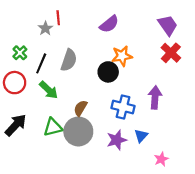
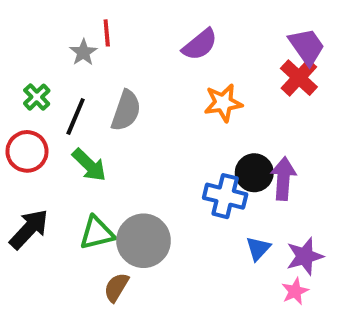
red cross: (171, 53) -> (299, 78), moved
black circle: (108, 72) -> (254, 173), moved
brown semicircle: (80, 108) -> (116, 287), moved
purple star: (117, 140) -> (305, 256), moved

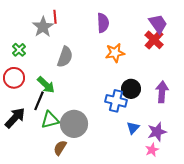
purple semicircle: (200, 45) -> (103, 23), turned -54
gray star: (83, 52) -> (43, 27), size x1.5
black line: (76, 116) -> (39, 101), moved
purple arrow: (283, 179) -> (162, 92), moved

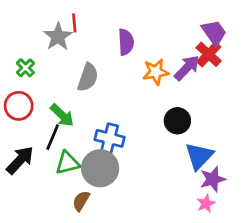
purple semicircle: (103, 23) -> (126, 42), moved
purple arrow: (162, 92) -> (187, 68), moved, turned 40
blue cross: (116, 101) -> (110, 138), moved
blue triangle: (133, 128) -> (199, 156), moved, size x1.6

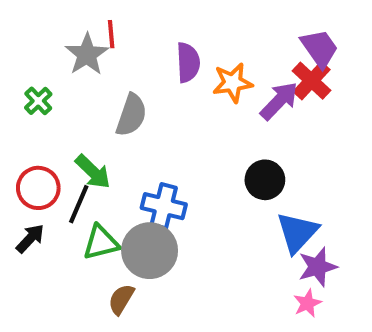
orange star: (156, 72) -> (233, 83), moved
red circle: (19, 106) -> (38, 188), moved
black arrow: (20, 160) -> (30, 239), size x0.7

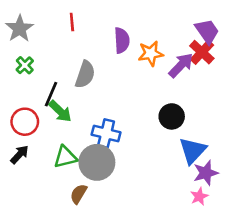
gray star: (87, 54) -> (20, 29), moved
black line: (79, 204) -> (51, 94), moved

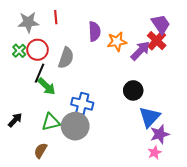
gray star: (20, 29) -> (28, 22), moved, turned 30
red circle: (25, 122) -> (38, 50), moved
brown semicircle: (79, 194) -> (41, 151), moved

